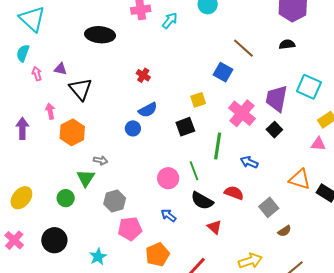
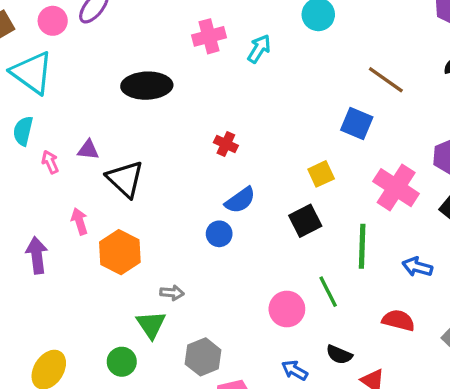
black semicircle: (202, 201) -> (339, 355), moved, size x0.7

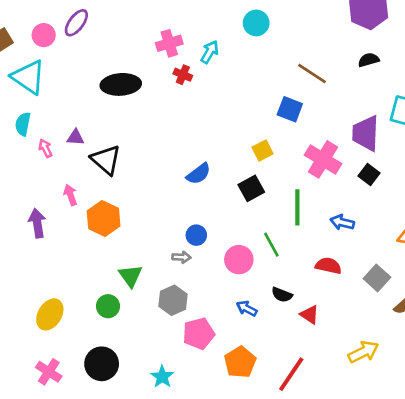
red cross: (226, 144) -> (183, 75), moved
blue circle: (219, 234) -> (196, 235), moved
gray arrow: (172, 293) -> (181, 257), moved

